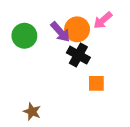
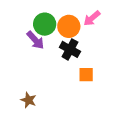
purple arrow: (60, 32) -> (35, 40), moved
green circle: (24, 36) -> (45, 24), moved

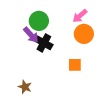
orange circle: (69, 26) -> (84, 34), moved
black cross: (70, 49) -> (44, 43), moved

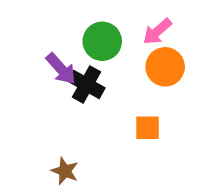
green circle: (39, 21) -> (102, 41), moved
brown star: (25, 87) -> (65, 171), moved

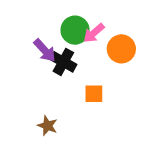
pink arrow: (157, 31) -> (94, 33), moved
orange square: (147, 128) -> (94, 94), moved

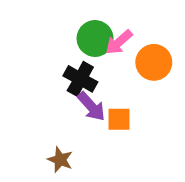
purple arrow: (45, 50) -> (91, 106), moved

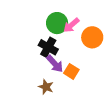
orange square: (119, 119) -> (71, 71), turned 32
brown star: (60, 160) -> (46, 87), moved

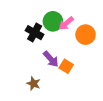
black cross: (48, 47) -> (35, 33), moved
brown star: (46, 87) -> (34, 84), moved

